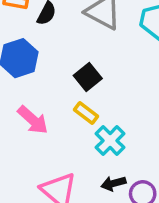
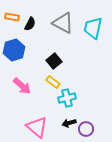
cyan cross: (110, 141) -> (67, 98), turned 30

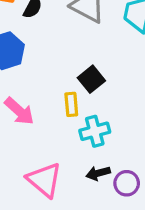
black square: (54, 61) -> (91, 79), moved
yellow rectangle: (53, 82) -> (71, 104), turned 48

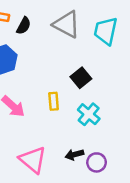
black square: (91, 79) -> (81, 78), moved
cyan cross: (95, 131) -> (89, 114), moved, turned -35

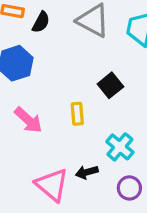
cyan cross: (89, 114) -> (120, 147), moved
black arrow: (74, 155) -> (87, 172), moved

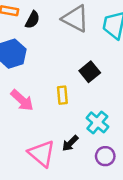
black arrow: (87, 172) -> (70, 143), turned -30

